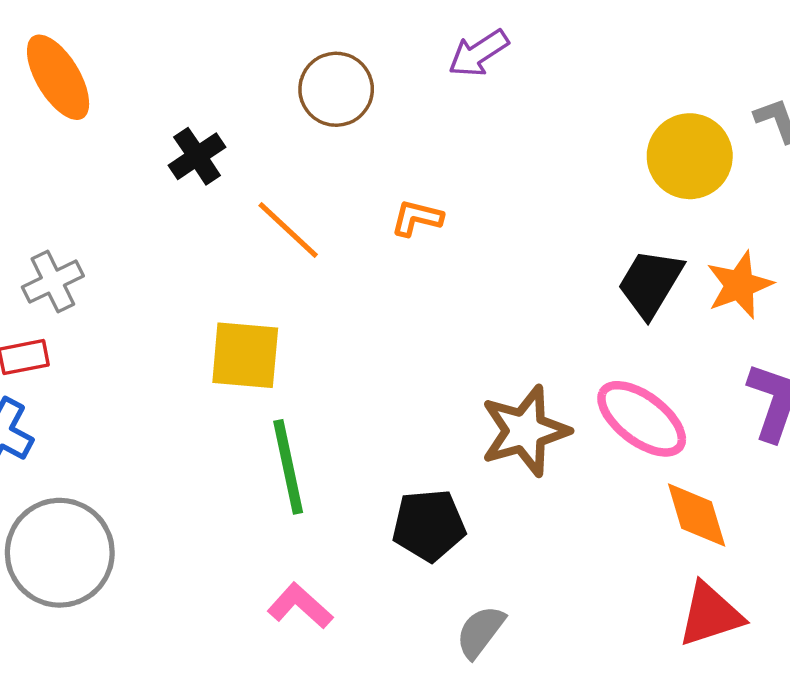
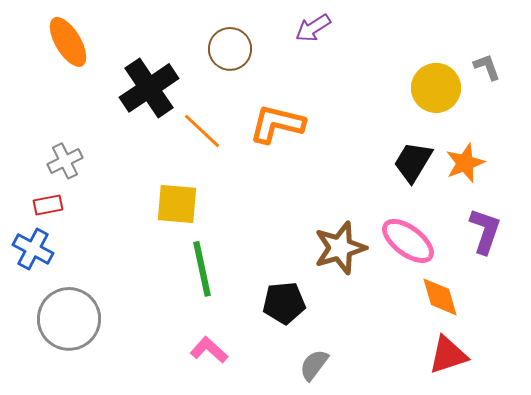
black cross: (197, 156) -> (149, 88), size x1.8
orange L-shape: (417, 218) -> (277, 124), size x1.8

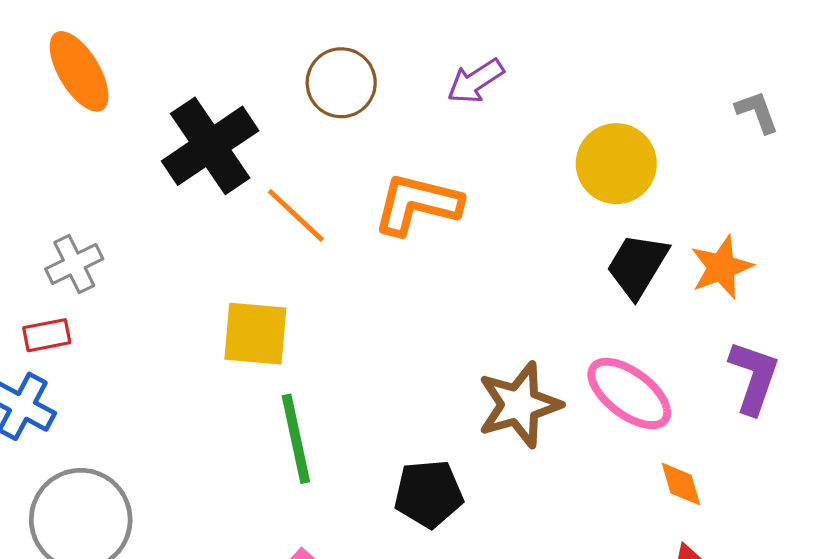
purple arrow: (313, 28) -> (476, 81), moved
yellow circle: (436, 88) -> (616, 164), moved
orange diamond: (440, 297) -> (681, 484), size x0.7

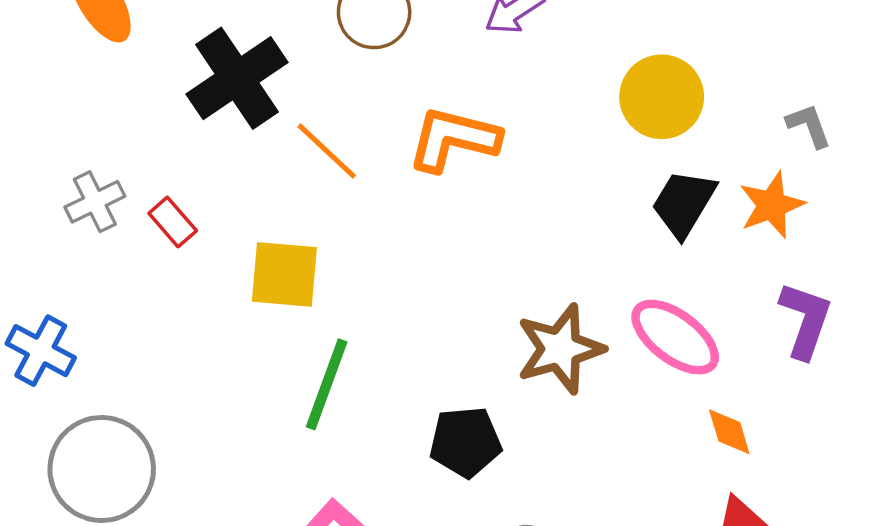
gray L-shape: (757, 112) -> (809, 126), moved
red rectangle: (47, 335) -> (173, 222), moved, turned 60
green line: (296, 439) -> (327, 384), turned 32

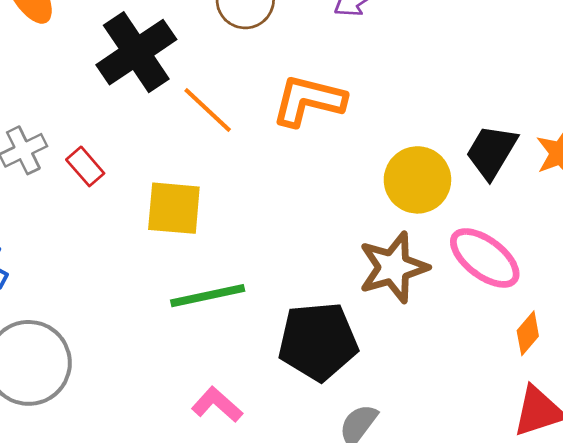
yellow circle: (662, 97) -> (417, 180), moved
green line: (327, 384) -> (208, 296), turned 58
orange diamond: (729, 432) -> (528, 333), turned 57
black pentagon: (465, 442) -> (318, 341), size x1.4

